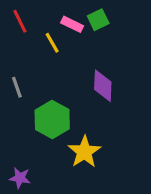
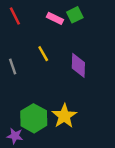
yellow line: (52, 43) -> (43, 54), moved
green hexagon: (52, 120) -> (34, 118), moved

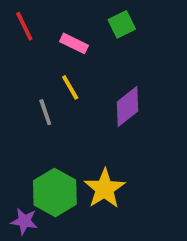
pink rectangle: (55, 18) -> (74, 43), moved
purple diamond: (78, 65) -> (127, 106), turned 50
gray line: (13, 67) -> (45, 112), moved

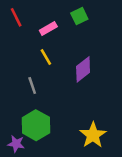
pink rectangle: (74, 43) -> (48, 29), turned -56
gray line: (45, 112) -> (32, 86), moved
yellow star: (105, 189) -> (93, 135), moved

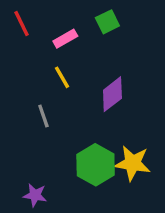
green hexagon: (36, 125) -> (96, 165), moved
yellow star: (93, 135) -> (133, 163), moved, turned -30
purple star: (16, 144) -> (35, 195), moved

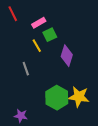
green square: (107, 22) -> (50, 35), moved
purple diamond: (112, 94) -> (67, 56), turned -35

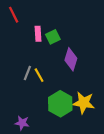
pink rectangle: (39, 23) -> (38, 34), moved, turned -64
yellow line: (37, 46) -> (39, 75), moved
gray line: (26, 69) -> (27, 73), turned 40

